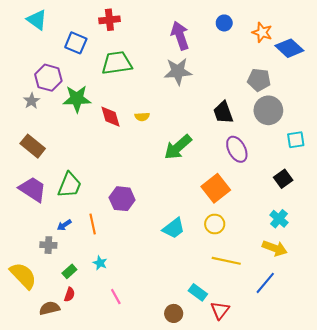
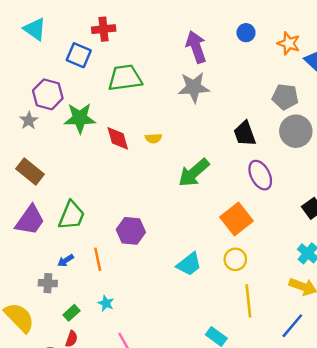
red cross: (109, 20) -> (104, 29), moved
purple trapezoid: (33, 189) -> (30, 220), turned 92
yellow line: (226, 261) -> (248, 301), turned 72

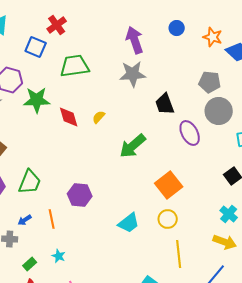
red cross: (104, 29) -> (57, 25), turned -30
black trapezoid: (245, 134) -> (165, 104), moved
yellow semicircle: (153, 138) -> (99, 117), turned 136
purple ellipse: (260, 175) -> (190, 133), moved

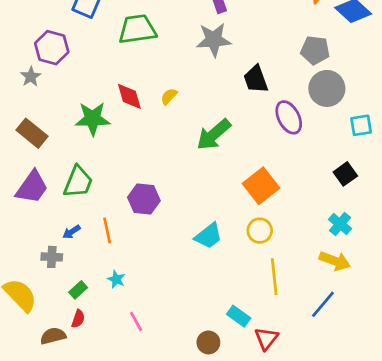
green star: (37, 100) -> (93, 119), moved

